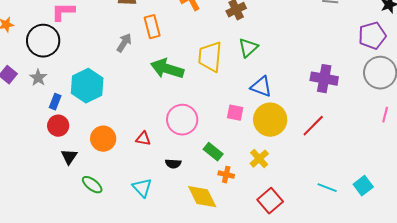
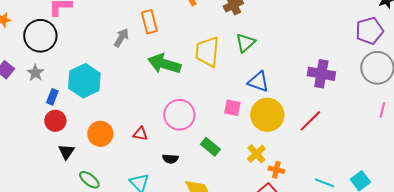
orange cross: (226, 175) -> (276, 170), moved

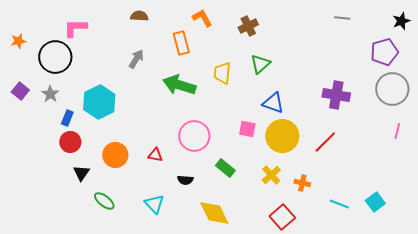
orange rectangle: (149, 22) -> (181, 43), moved
yellow trapezoid: (207, 52) -> (222, 73), size x0.7
orange cross: (276, 170) -> (302, 183), moved

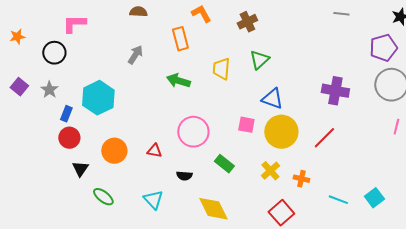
black circle: (55, 57) -> (54, 53), size x0.7
green arrow: (179, 85) -> (178, 81), size x0.7

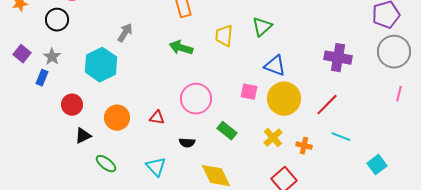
gray arrow: (135, 55) -> (125, 33), moved
blue rectangle: (66, 114) -> (42, 78), moved
black triangle: (80, 169) -> (83, 136), turned 30
cyan line: (338, 200) -> (341, 137), moved

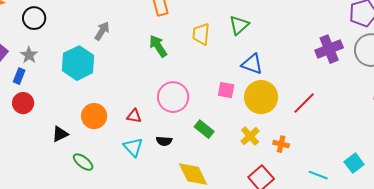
green arrow: (181, 48) -> (158, 46), turned 40
purple cross: (338, 58) -> (329, 49), moved, turned -32
red circle: (72, 105) -> (23, 103), moved
cyan line: (341, 137) -> (318, 175), moved
cyan triangle: (156, 167) -> (133, 147), moved

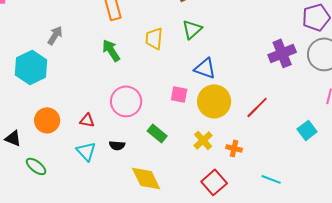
black triangle: (60, 134) -> (13, 138), turned 48
cyan square: (354, 163) -> (307, 130), moved

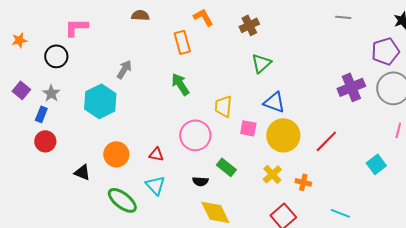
yellow trapezoid: (154, 38) -> (223, 106), moved
black semicircle: (117, 145) -> (200, 181), moved
green ellipse: (36, 166) -> (122, 200), moved, size x1.4

